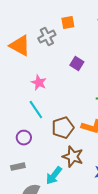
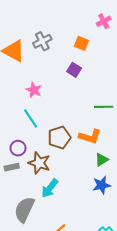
orange square: (68, 23) -> (81, 43), moved, turned 32
brown star: (73, 157) -> (39, 163), moved
gray rectangle: (18, 167) -> (12, 167), moved

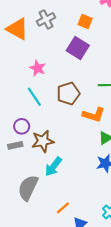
purple square: (74, 70) -> (78, 48), size x1.5
brown pentagon: (59, 138) -> (68, 94), moved
brown star: (39, 163) -> (43, 141), turned -30

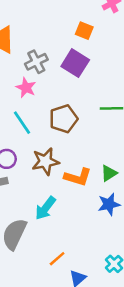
gray cross: (46, 19) -> (36, 62), moved
orange L-shape: (94, 115) -> (78, 177), moved
brown star: (43, 141) -> (45, 162), moved

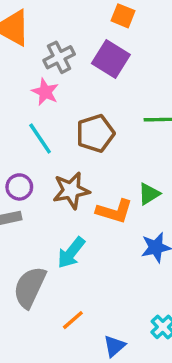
green triangle: (109, 173) -> (149, 194), moved
orange line: (57, 259) -> (73, 320), moved

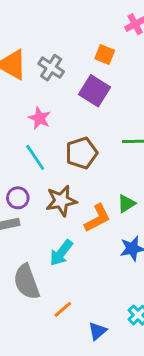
gray cross: (59, 57) -> (51, 68), moved, turned -30
orange L-shape: (114, 211) -> (97, 218), turned -44
gray semicircle: (30, 287) -> (27, 282), turned -45

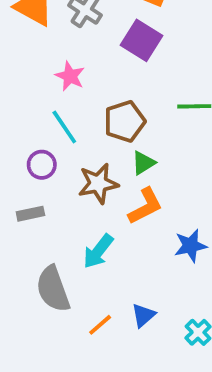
purple circle: (18, 198) -> (42, 165), moved
green triangle: (126, 204) -> (143, 163), moved
blue triangle: (97, 331) -> (143, 315), moved

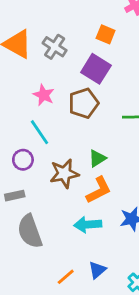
brown pentagon: (125, 121) -> (84, 103), moved
cyan arrow: (98, 251) -> (88, 224), moved, turned 48
gray semicircle: (53, 289) -> (30, 231), moved

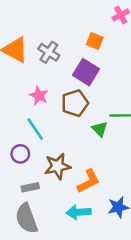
green triangle: (97, 158) -> (100, 129), moved, turned -42
gray rectangle: (15, 196) -> (30, 187), moved

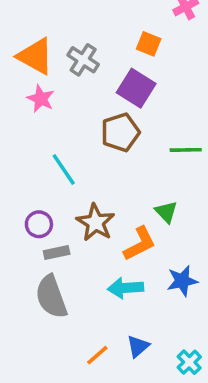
pink star: (39, 96) -> (41, 99), moved
green triangle: (100, 129) -> (166, 212), moved
purple circle: (20, 154) -> (39, 224), moved
brown star: (57, 166) -> (95, 222), turned -30

